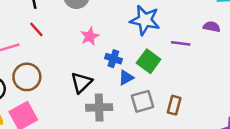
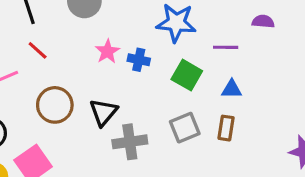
blue cross: (113, 59) -> (139, 60), moved
brown circle: (27, 77) -> (55, 105), moved
blue triangle: (126, 78) -> (232, 89), moved, turned 35

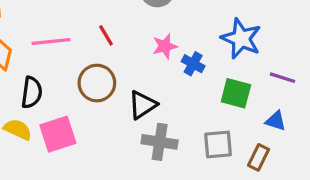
red line: (38, 50) -> (106, 35), moved
green square: (187, 75) -> (236, 93), turned -32

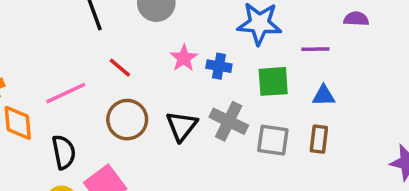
gray cross: (160, 142) -> (229, 121), moved, turned 36
gray square: (218, 144) -> (273, 140), turned 32

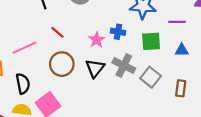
pink star: (184, 58) -> (97, 40), moved
brown rectangle: (319, 139) -> (181, 88), moved
gray square: (273, 140) -> (151, 77), turned 30

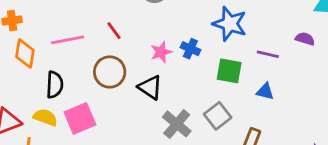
gray cross: (124, 66) -> (177, 124), moved
black triangle: (95, 68) -> (150, 87), turned -48

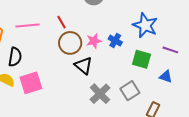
brown circle: (110, 72) -> (70, 43), moved

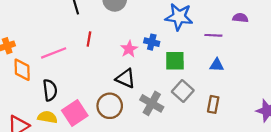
red line: (62, 22) -> (89, 39), turned 56
brown circle: (70, 43) -> (110, 106), moved
green square: (141, 59) -> (175, 61), moved

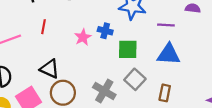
blue triangle: (217, 65) -> (169, 54), size x1.6
black triangle: (126, 78) -> (50, 69), moved

